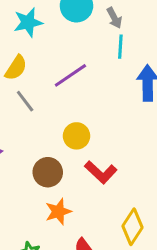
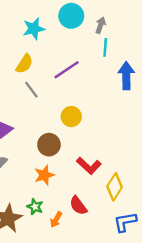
gray arrow: (114, 18) -> (101, 25), turned -133
red L-shape: (101, 172) -> (89, 166), moved
orange star: (58, 212) -> (44, 175), moved

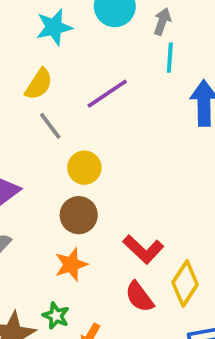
yellow circle: (71, 117) -> (84, 168), moved
red semicircle: (78, 206) -> (139, 297), moved

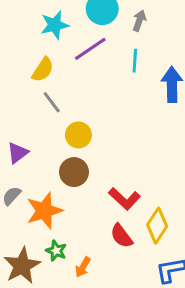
cyan line: (170, 58) -> (135, 61), moved
purple line: (107, 94) -> (90, 49), moved
orange star: (71, 264) -> (44, 211), moved, size x1.4

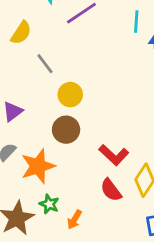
cyan line: (135, 61) -> (136, 22), moved
yellow semicircle: (43, 70) -> (21, 33), moved

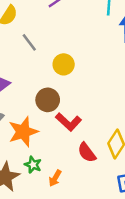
yellow circle: (70, 95) -> (64, 64), moved
red L-shape: (114, 155) -> (68, 122), moved

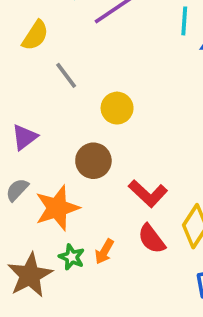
red L-shape: (68, 122) -> (148, 193), moved
orange arrow: (55, 178) -> (104, 252), moved

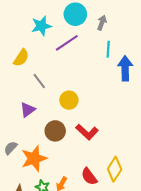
purple triangle: (24, 137) -> (28, 110), moved
red L-shape: (148, 193) -> (87, 132), moved

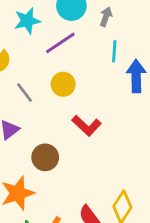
yellow circle: (69, 100) -> (63, 84), moved
red L-shape: (87, 132) -> (87, 126), moved

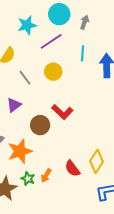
cyan line: (114, 51) -> (82, 53), moved
red L-shape: (87, 126) -> (62, 112), moved

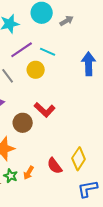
gray arrow: (84, 22) -> (67, 21), turned 40
purple line: (51, 41) -> (22, 50), moved
cyan line: (82, 53) -> (48, 52), moved, turned -70

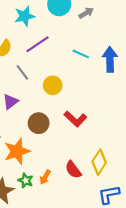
cyan line: (48, 52) -> (81, 54), moved
yellow circle: (36, 70) -> (53, 85), moved
red L-shape: (45, 110) -> (75, 119), moved

